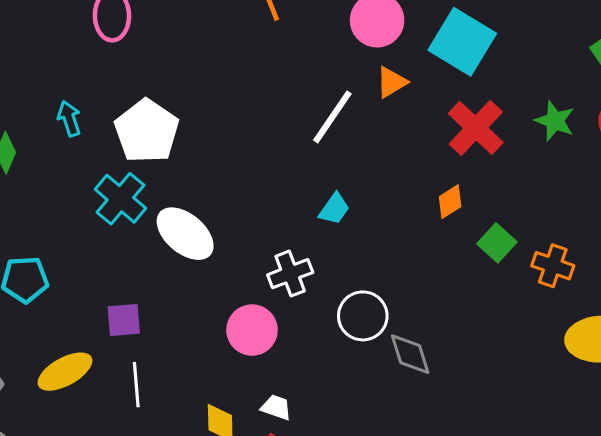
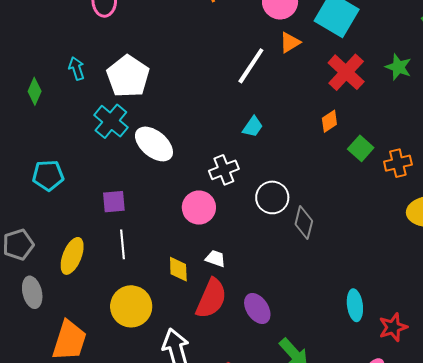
orange cross: (553, 266) -> (398, 163), turned -32
gray diamond: (410, 354) -> (304, 223), turned 32
yellow ellipse: (65, 372) -> (72, 256), moved, turned -39

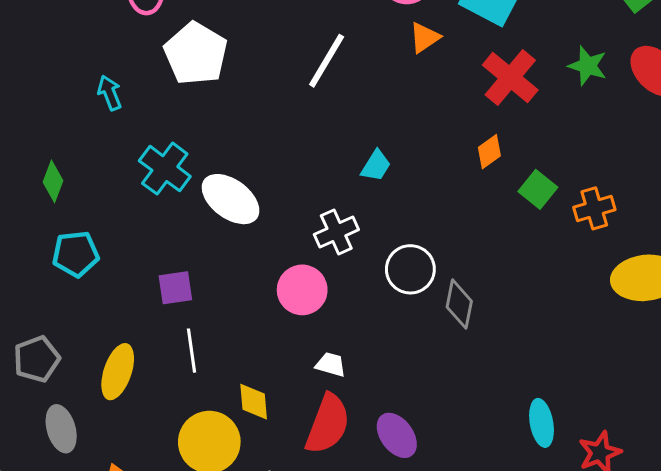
white line: (251, 66) -> (327, 61), moved
white pentagon: (128, 76) -> (196, 54), moved
green diamond: (35, 91) -> (53, 181), moved
yellow diamond: (178, 269) -> (254, 402), moved

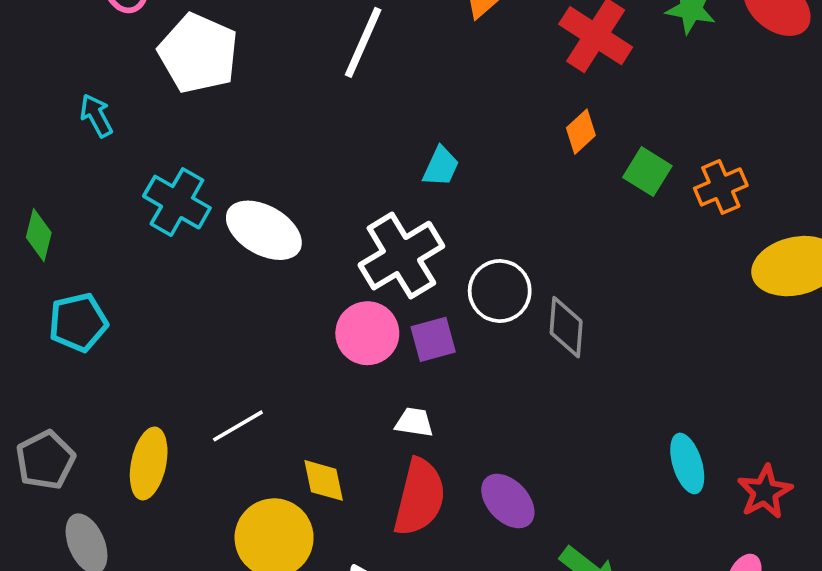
white cross: (336, 232) -> (401, 256), size x1.5
purple square: (175, 288) -> (433, 339), moved
white line: (191, 351) -> (238, 426), turned 75

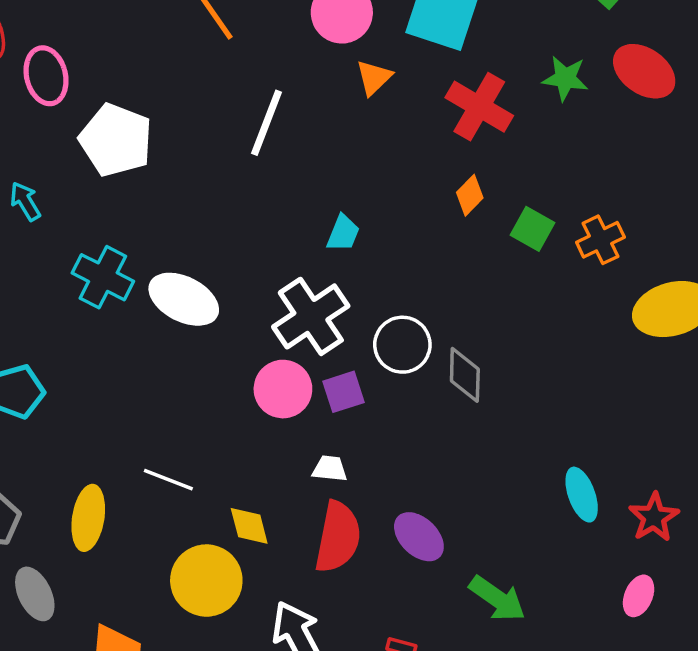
white line: (238, 426) -> (168, 480), turned 54

